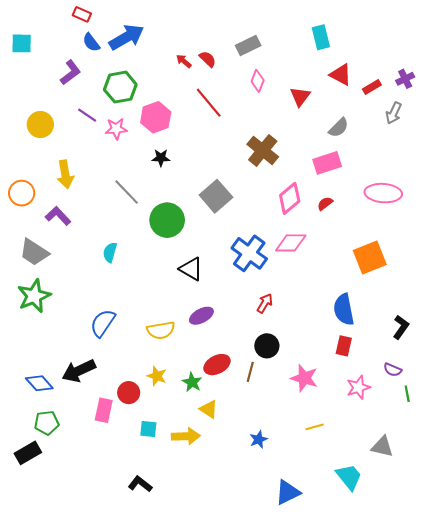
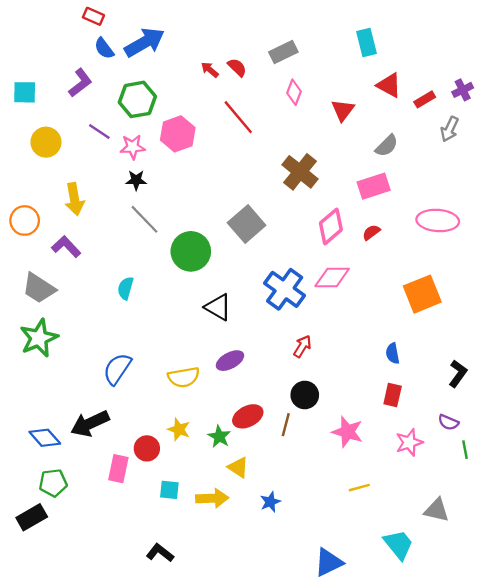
cyan square: (22, 43) -> (25, 92), moved
black star: (161, 158) -> (136, 180), moved
blue semicircle: (344, 309) -> (393, 353), size x0.6
blue star: (259, 439) -> (270, 502), moved

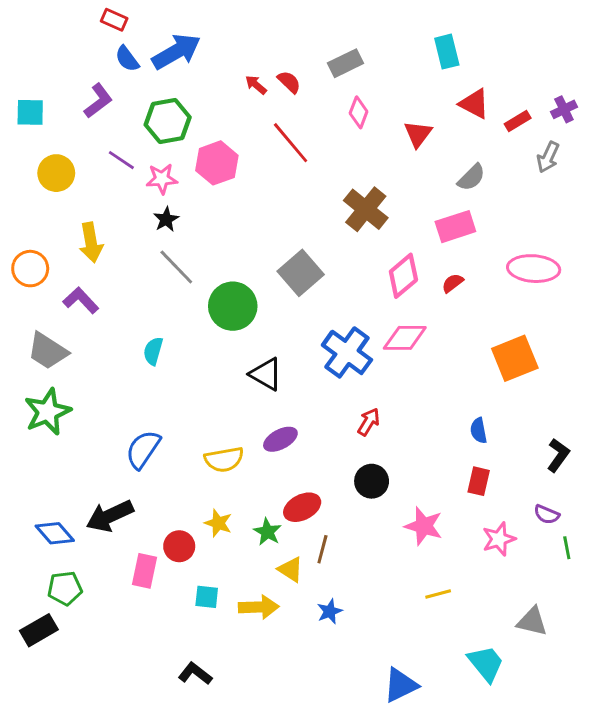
black star: (136, 180) -> (166, 219), turned -30
brown line: (286, 425) -> (322, 549), moved

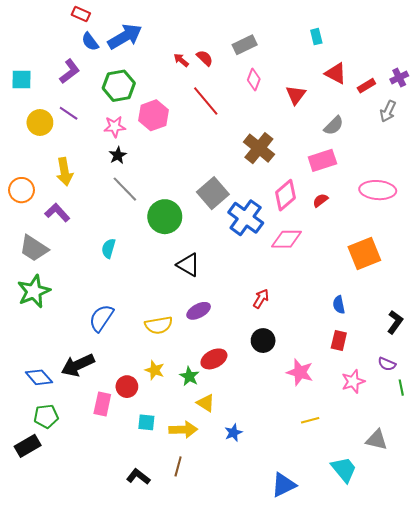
cyan rectangle: (447, 52) -> (316, 37), size x0.7
purple line: (121, 160) -> (69, 113), moved
blue cross: (347, 352) -> (246, 218), moved
brown line: (322, 549) -> (178, 466), moved

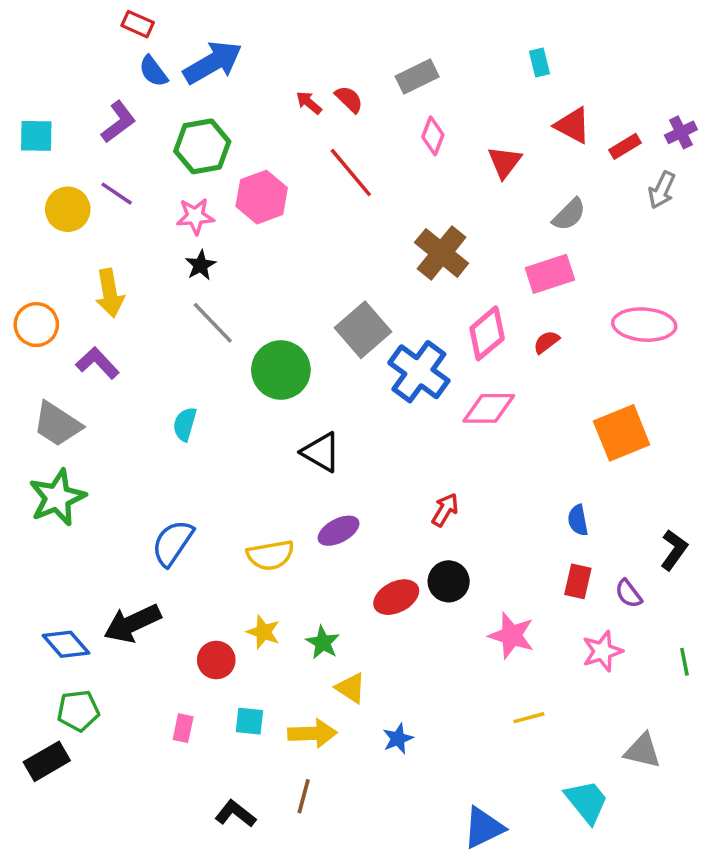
red ellipse: (214, 359) -> (396, 597), moved
purple semicircle: (387, 364) -> (629, 594), moved, turned 30
pink rectangle: (102, 404) -> (183, 728), moved, size x0.7

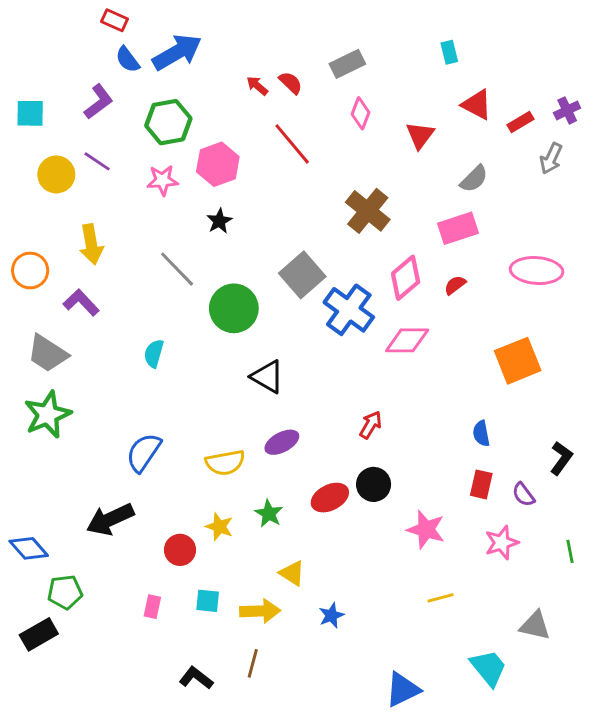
black star: (201, 265) -> (219, 221), moved
green star: (323, 643) -> (269, 514), moved
blue diamond: (66, 644) -> (29, 548), moved

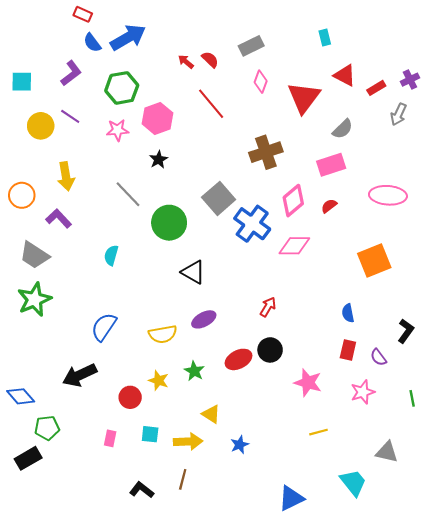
red triangle: (420, 135) -> (304, 97), size x1.6
brown cross: (368, 211) -> (266, 152), turned 32

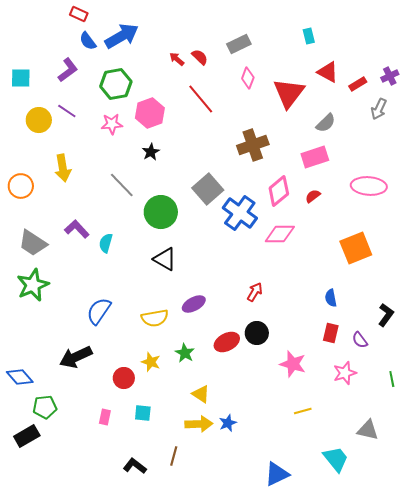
purple L-shape: (59, 218) -> (77, 229), moved
black triangle: (193, 272) -> (165, 259), moved
yellow arrow: (188, 442) -> (199, 424), moved

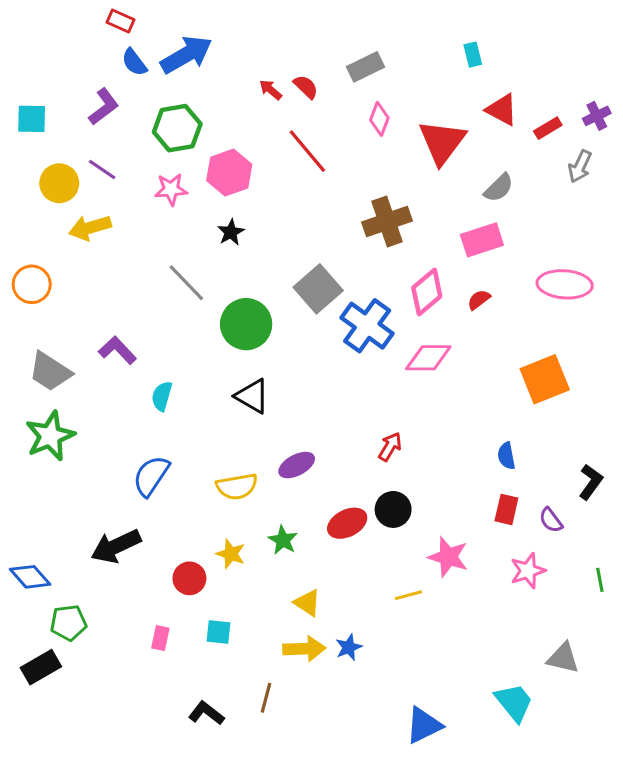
yellow arrow: (63, 168) -> (90, 228), moved, turned 84
cyan semicircle: (106, 243) -> (162, 396), moved
yellow line: (303, 411) -> (408, 595), moved

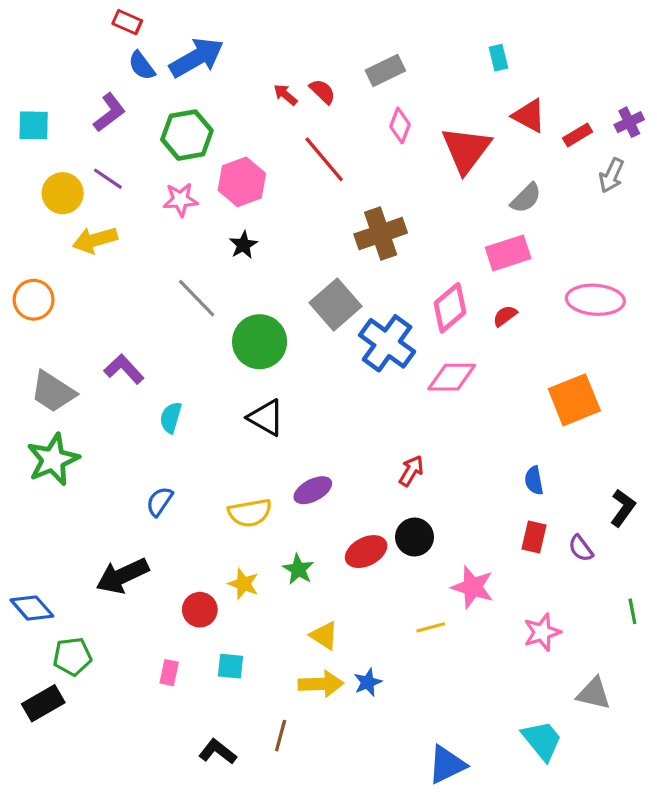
brown cross: (387, 222) -> (381, 234), moved
blue semicircle: (151, 476) -> (159, 502), size x0.7
pink star: (528, 571) -> (542, 632), moved

